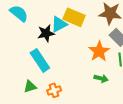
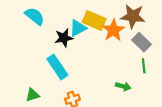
orange star: (99, 51) -> (113, 30), moved
green triangle: (30, 86) -> (32, 95), moved

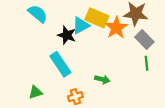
black star: (64, 38) -> (67, 35), turned 30
green arrow: (123, 86) -> (102, 79), moved

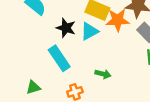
cyan triangle: (81, 25) -> (90, 31), moved
orange star: (116, 28) -> (118, 20), turned 30

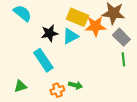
black star: (66, 28) -> (49, 33), turned -30
green arrow: (103, 74) -> (75, 85), moved

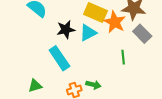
orange star: (95, 26) -> (115, 22), turned 30
green line: (123, 59) -> (123, 57), moved

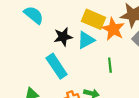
green line: (123, 57) -> (110, 65), moved

